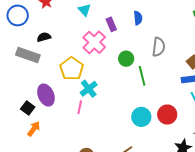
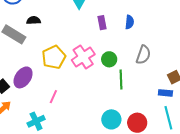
pink cross: (94, 42) -> (83, 57), moved
cyan cross: (89, 89) -> (36, 121), moved
purple ellipse: (46, 95) -> (23, 77), turned 45

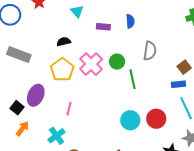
black semicircle: (33, 20) -> (64, 42), moved
purple rectangle: (102, 23) -> (103, 27), turned -64

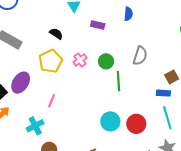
blue semicircle: (130, 21) -> (128, 14), moved
black semicircle: (64, 42) -> (56, 34), turned 40
pink cross: (91, 64) -> (80, 60), size x0.6

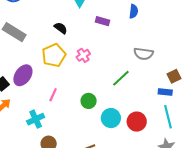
gray semicircle: (140, 56) -> (143, 54), turned 78
green circle: (106, 61) -> (89, 101), moved
green line: (119, 81) -> (121, 78), turned 48

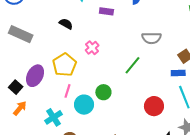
yellow pentagon: (54, 55) -> (64, 65), moved
cyan circle: (111, 118) -> (84, 105), moved

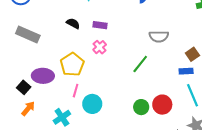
purple rectangle: (106, 11) -> (100, 25), moved
purple ellipse: (35, 76) -> (43, 76), turned 65
green circle: (103, 92) -> (141, 107), moved

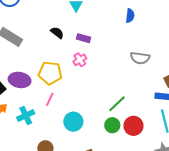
yellow pentagon: (72, 64) -> (50, 73), turned 30
green line: (140, 64) -> (117, 104), moved
cyan circle: (92, 104) -> (73, 122), moved
cyan cross: (62, 117) -> (26, 116), moved

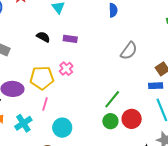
gray semicircle: (140, 58) -> (129, 51), turned -54
pink cross: (80, 60) -> (66, 69), moved
cyan circle: (73, 122) -> (62, 128), moved

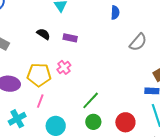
gray semicircle: (129, 51) -> (138, 42), moved
green line: (112, 99) -> (91, 100), moved
green circle: (110, 121) -> (93, 122), moved

